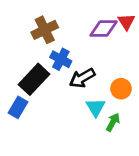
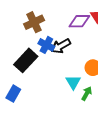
black arrow: (82, 78) -> (61, 46), moved
blue rectangle: (18, 107) -> (13, 94), moved

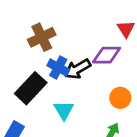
purple diamond: (79, 21) -> (107, 55), moved
cyan triangle: (73, 82) -> (64, 110), moved

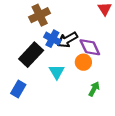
purple diamond: (107, 55) -> (90, 47), moved, turned 65
orange circle: (120, 98) -> (83, 62), moved

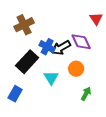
brown cross: (40, 15) -> (24, 25), moved
purple diamond: (90, 47) -> (81, 42), moved

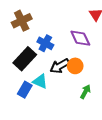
black arrow: (61, 48) -> (60, 66), moved
cyan triangle: (51, 78) -> (40, 81), moved, turned -35
blue rectangle: (15, 94) -> (25, 90), moved

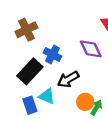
orange circle: (75, 66) -> (85, 102), moved
blue rectangle: (25, 90) -> (30, 105), turned -49

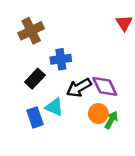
purple diamond: (91, 49) -> (105, 86), moved
blue cross: (52, 54) -> (61, 59), turned -36
black rectangle: (30, 71) -> (35, 79), size x0.7

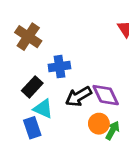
brown cross: (31, 31) -> (28, 37), turned -30
cyan triangle: (54, 107) -> (43, 109), moved

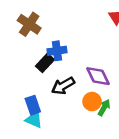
black rectangle: (32, 87) -> (45, 63), moved
black arrow: (78, 96) -> (63, 86), moved
cyan triangle: (43, 109) -> (34, 120), moved

